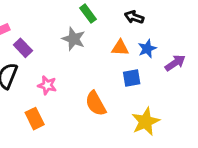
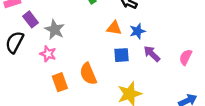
gray star: (74, 39) -> (55, 30), moved
purple arrow: (175, 63) -> (152, 54), moved, turned -108
orange rectangle: (35, 119) -> (60, 82), moved

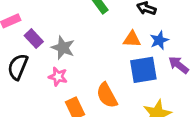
blue square: (121, 55) -> (143, 70), size x1.5

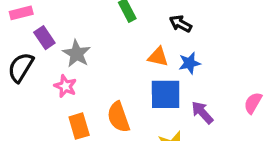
purple arrow: (179, 65) -> (202, 112), moved

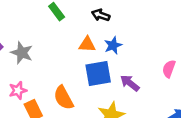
pink star: (65, 86) -> (18, 90), moved, turned -30

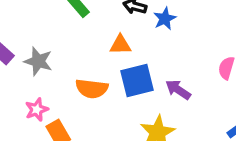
blue star: (113, 45) -> (165, 19), moved
orange semicircle: (64, 98) -> (92, 89), moved, turned -50

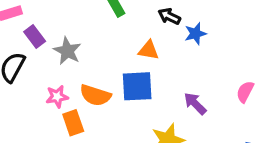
blue square: (137, 81) -> (137, 86), moved
orange semicircle: (92, 89) -> (95, 95), moved

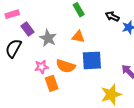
orange triangle: (149, 50) -> (78, 37), moved

